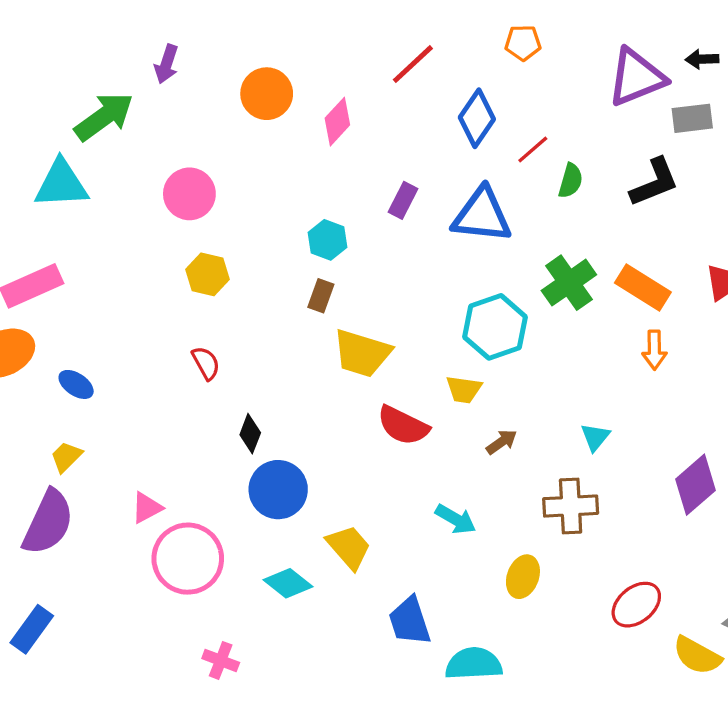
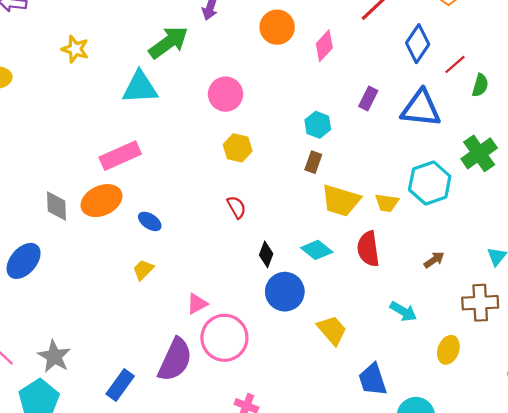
yellow trapezoid: (464, 389) -> (387, 203), moved
red semicircle: (403, 426) -> (368, 249), turned 56
purple semicircle: (48, 522) -> (175, 360), moved
cyan diamond: (288, 583) -> (317, 250), moved

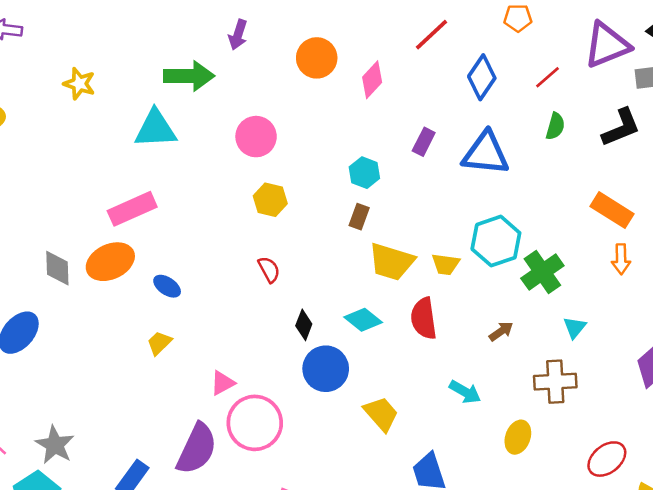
green arrow: (168, 42) -> (189, 76), turned 36
red line: (455, 64) -> (548, 77), moved
green cross: (479, 153) -> (542, 272), moved

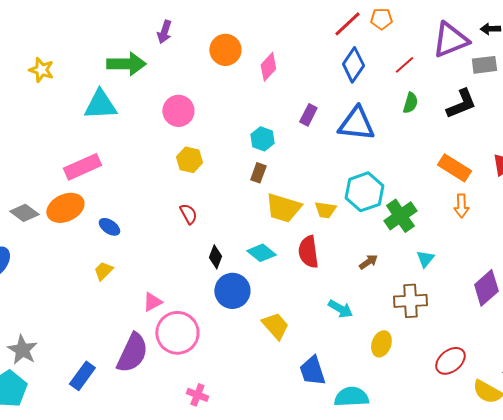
red line: (431, 35) -> (347, 24), moved
gray diamond: (57, 268) -> (24, 213), turned -52

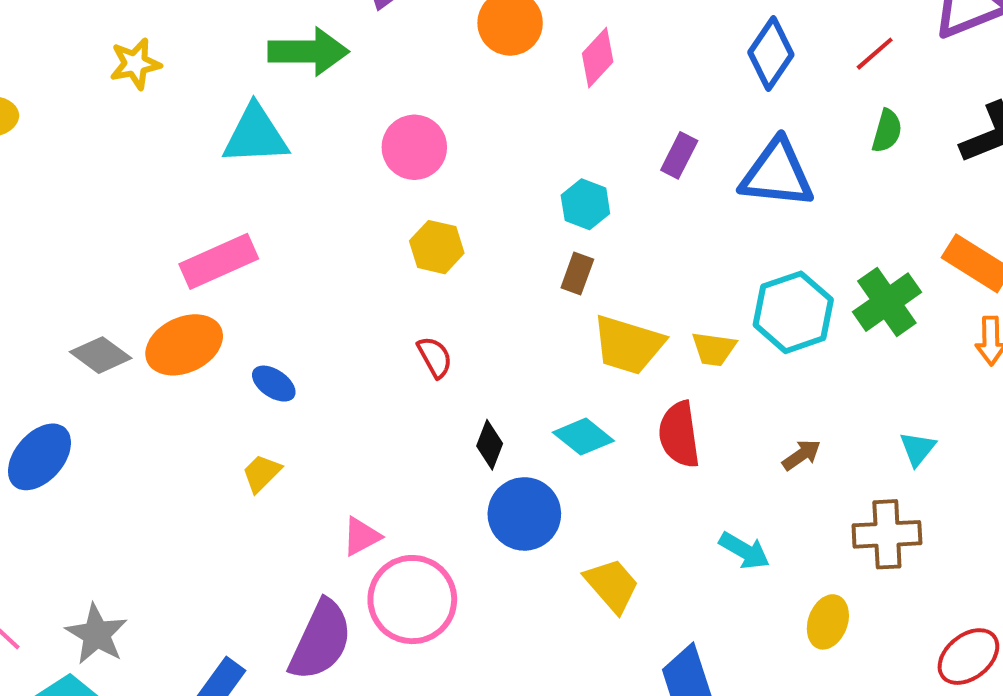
yellow star: (41, 70) -> (135, 64), turned -30
green cross: (400, 216) -> (887, 302), moved

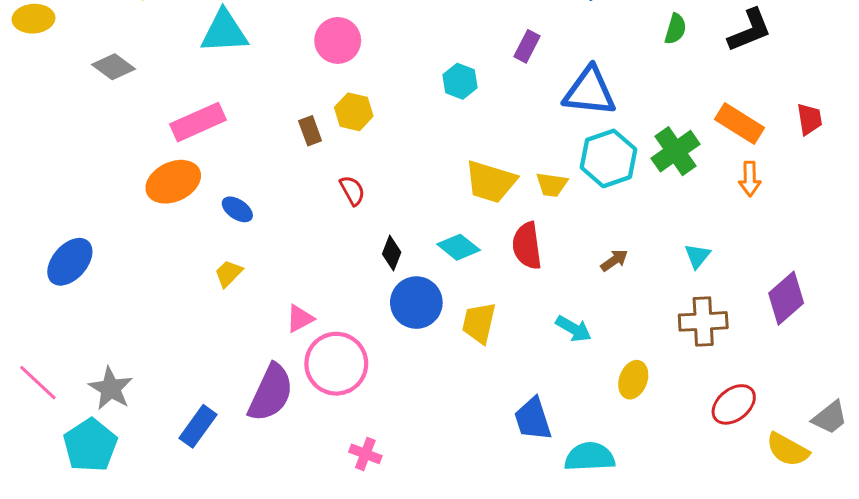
blue triangle: (777, 174) -> (590, 91), moved
brown rectangle: (577, 274) -> (310, 131), moved, turned -40
gray diamond: (101, 355) -> (114, 67), moved
brown cross: (887, 534) -> (703, 321), moved
yellow trapezoid: (612, 585) -> (479, 323), moved, turned -126

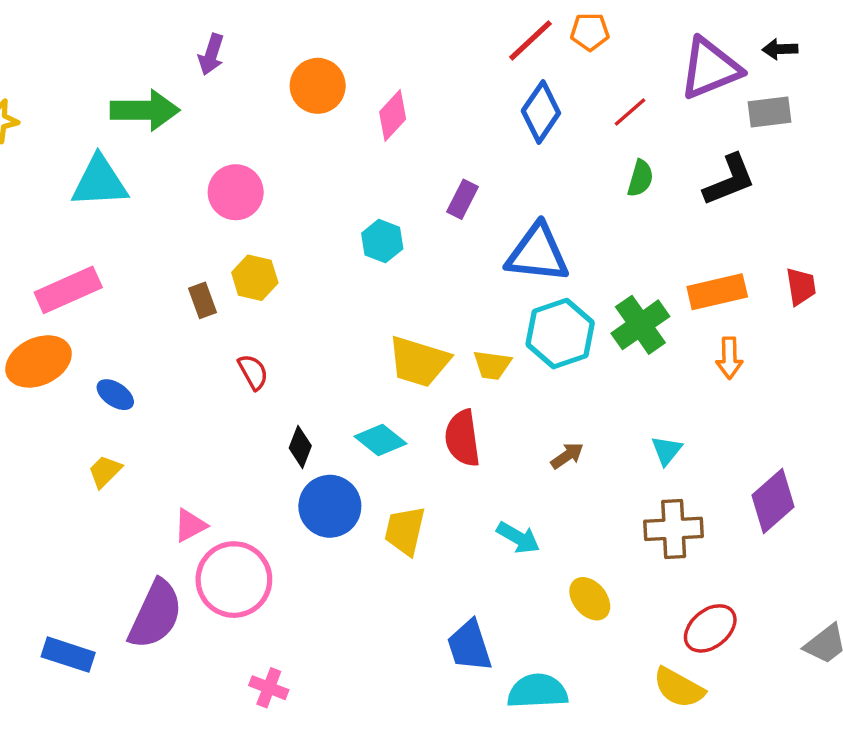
orange rectangle: (740, 123) -> (717, 292), turned -45
yellow ellipse: (633, 380) -> (590, 599), turned -60
blue rectangle: (198, 426) -> (68, 655), turned 72
yellow semicircle: (788, 450) -> (679, 688), moved

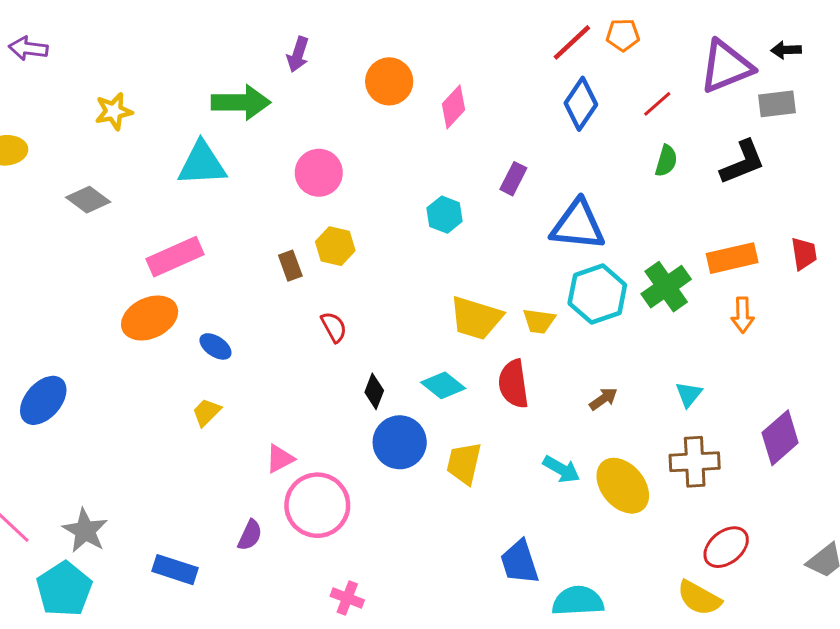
yellow ellipse: (590, 599) -> (623, 486), moved, size x1.5
purple semicircle: (155, 614) -> (250, 535), size x0.5

